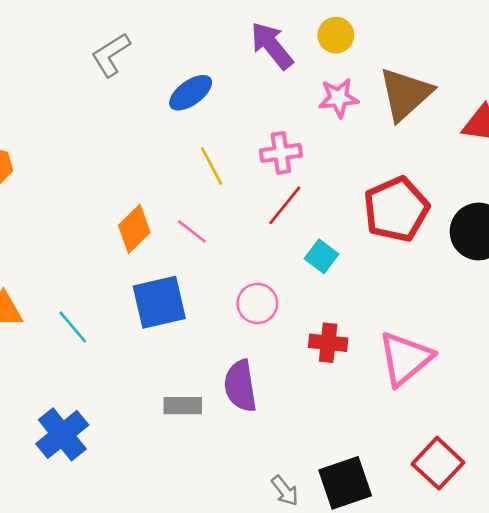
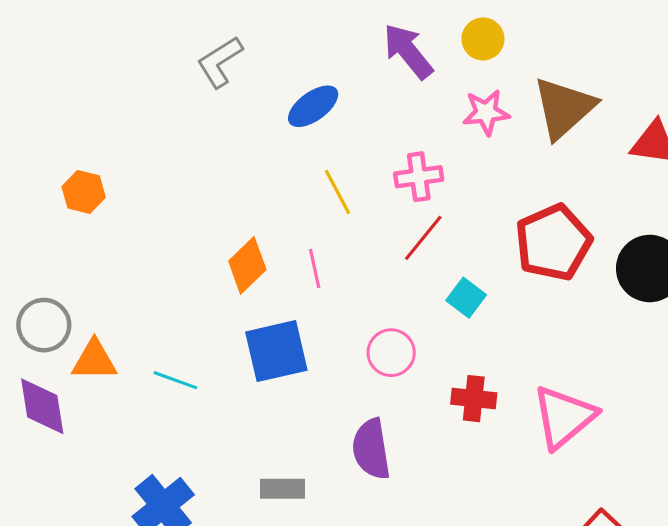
pink line: (192, 231) -> (315, 268), turned 40
cyan line: (73, 327) -> (175, 380), turned -30
gray rectangle: (183, 406) -> (282, 489), moved

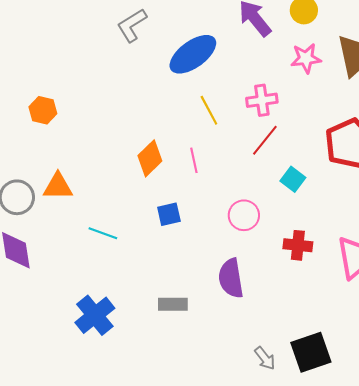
blue ellipse: (313, 106) -> (193, 54), size x1.4
blue square: (276, 351) -> (169, 214), size x0.6
orange triangle: (94, 360) -> (58, 186), moved

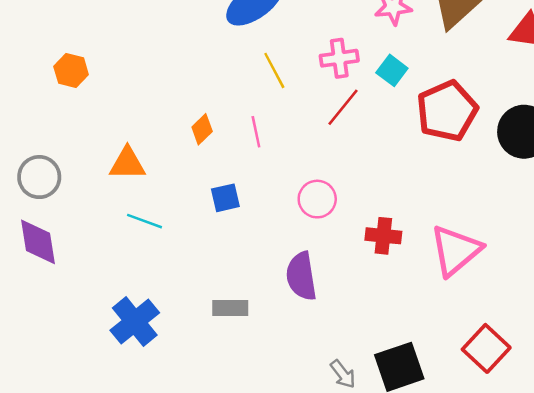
orange diamond: (150, 158) -> (202, 129), size x0.7
cyan square: (293, 179) -> (392, 70), moved
orange triangle: (58, 186) -> (127, 164), moved

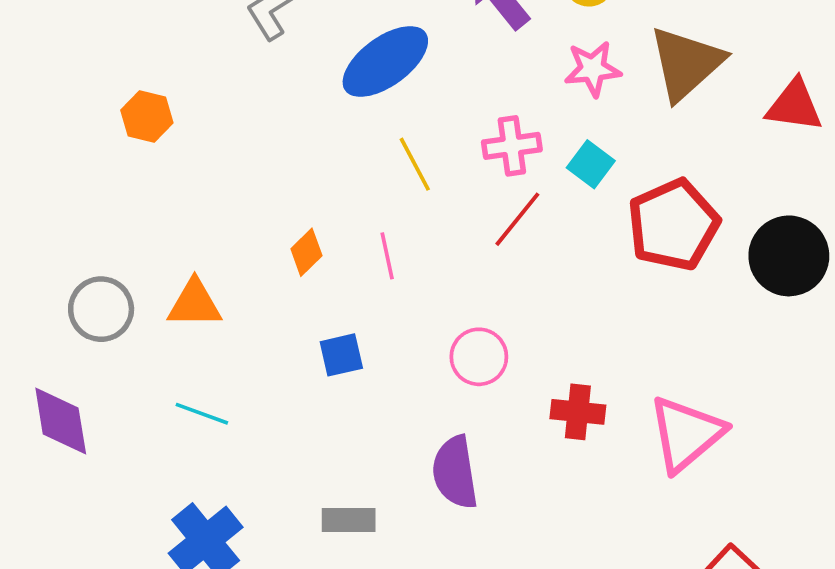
orange hexagon: (71, 70) -> (147, 117), moved
gray circle: (39, 177) -> (101, 309), moved
cyan line: (145, 221) -> (202, 414), moved

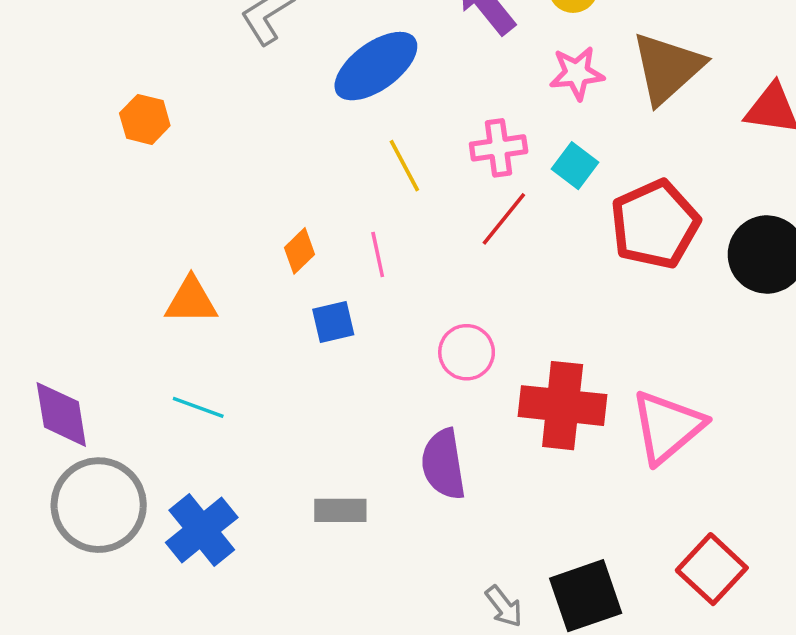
gray circle: (101, 309) -> (99, 505), moved, size x1.5
blue square: (341, 355) -> (333, 322), moved
red cross: (578, 412) -> (563, 406), size x1.6

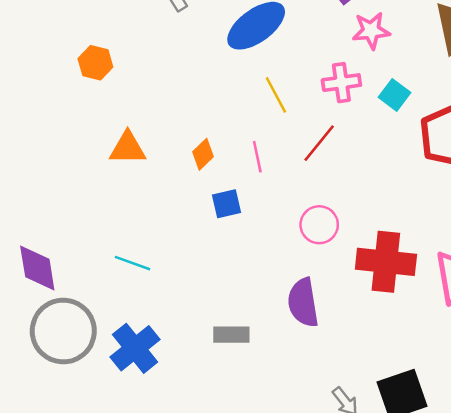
pink star: (577, 73) -> (371, 31), moved
red line: (504, 219) -> (319, 143), moved
orange triangle: (191, 301) -> (128, 148), moved

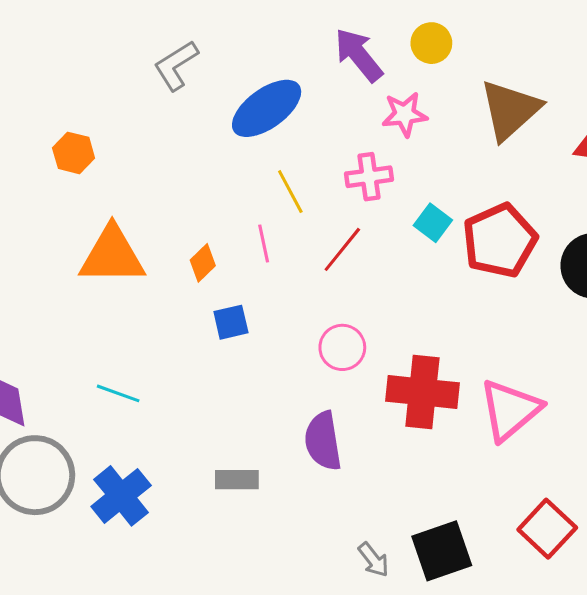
cyan square: (395, 95) -> (433, 223), moved
orange triangle: (128, 148) -> (112, 255), size x1.5
pink line: (257, 157) -> (264, 244), moved

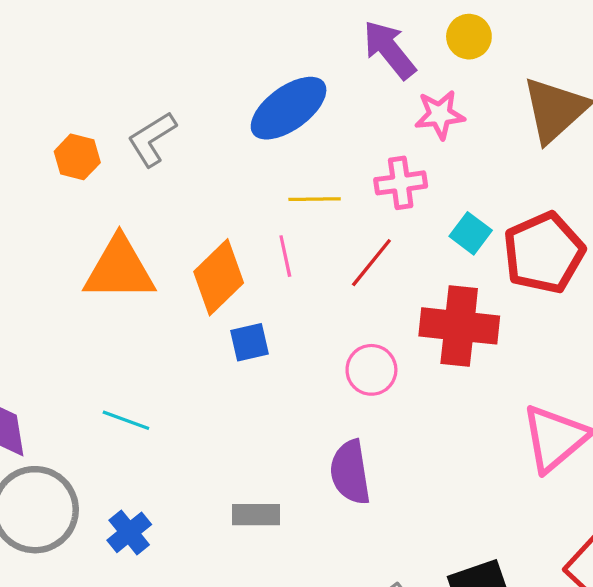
gray L-shape: (176, 65) -> (152, 139), moved
yellow line: (290, 192) -> (315, 199), turned -63
orange diamond: (203, 263) -> (219, 277), size x1.8
red cross: (422, 392) -> (459, 326), moved
blue cross: (121, 496) -> (129, 532), size x0.7

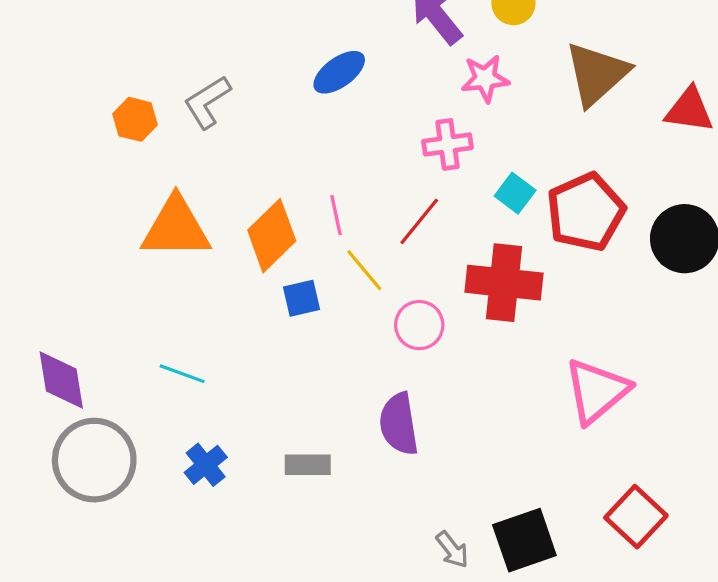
blue ellipse: (289, 108) -> (339, 72), size x0.7
yellow line: (315, 199) -> (364, 270), moved, turned 51
blue cross: (129, 532) -> (206, 465), moved

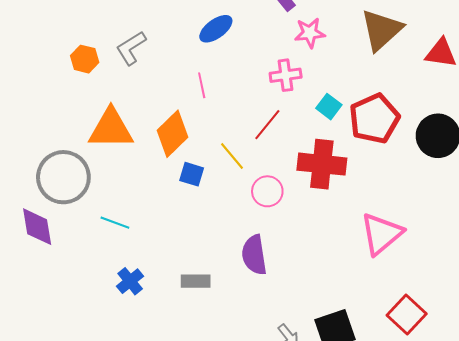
pink line: (336, 215) -> (202, 85), moved
blue square: (301, 298) -> (192, 174), turned 30
gray circle: (94, 460) -> (63, 177), moved

